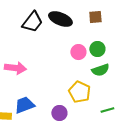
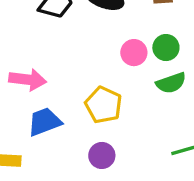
yellow pentagon: (79, 92) -> (104, 105), moved
blue trapezoid: (24, 105) -> (44, 122), moved

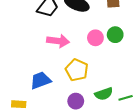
pink arrow: (28, 80) -> (58, 41), moved
green semicircle: (171, 83) -> (104, 94), moved

